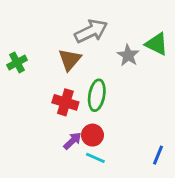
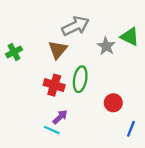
red circle: (92, 135) -> (113, 103), moved
cyan line: (95, 158) -> (52, 130), moved

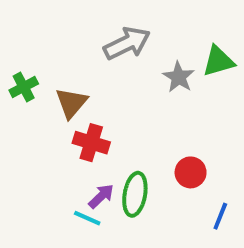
green triangle: (130, 37) -> (218, 61), turned -42
brown triangle: (58, 50) -> (71, 103), moved
green ellipse: (80, 79) -> (135, 194), moved

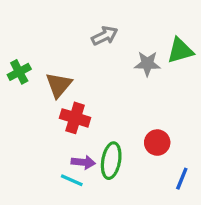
gray arrow: (127, 43) -> (105, 36), size x0.7
gray star: (179, 77) -> (147, 64), turned -30
purple arrow: (101, 196) -> (83, 162), turned 50

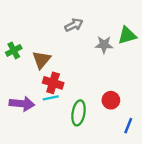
purple arrow: (83, 162) -> (22, 104), moved, size x1.5
cyan line: (72, 180) -> (51, 98), moved, turned -35

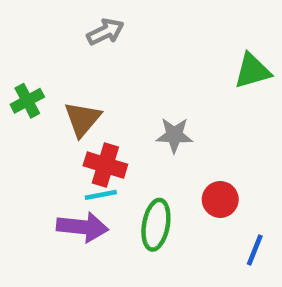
gray arrow: (74, 25) -> (105, 32), moved
gray star: (104, 45) -> (174, 135), moved
purple arrow: (22, 104) -> (82, 227), moved

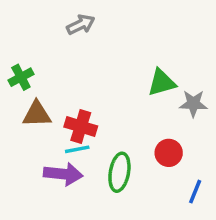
green triangle: (252, 71) -> (162, 83), moved
brown triangle: (82, 119) -> (37, 114), moved, turned 48
gray star: (174, 135) -> (193, 104), moved

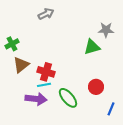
gray star: (193, 104) -> (106, 30), moved
brown triangle: (37, 114) -> (21, 65), turned -36
green ellipse: (119, 172) -> (68, 98), turned -50

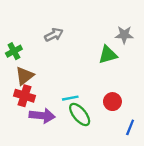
gray arrow: (46, 14) -> (54, 35), moved
red cross: (46, 72) -> (24, 96), moved
cyan line: (44, 85) -> (70, 98), moved

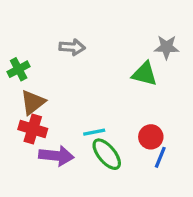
gray arrow: (54, 35) -> (72, 47), turned 30
green triangle: (108, 55) -> (145, 74), turned 30
blue line: (130, 127) -> (160, 157), moved

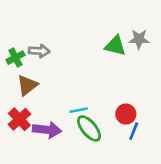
gray arrow: (72, 47) -> (39, 51), moved
green triangle: (145, 74) -> (115, 46), moved
red cross: (33, 129) -> (19, 119), moved, turned 30

